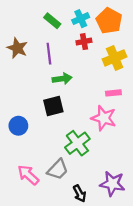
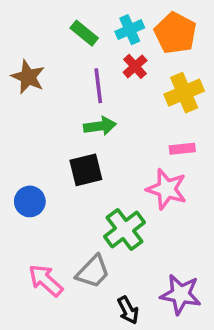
red cross: (84, 42) -> (135, 66), turned -32
purple line: (49, 54) -> (98, 86), moved

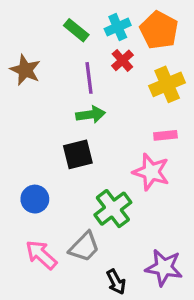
blue circle: (30, 201) -> (35, 199), moved

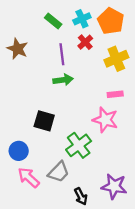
black square: (78, 154) -> (44, 121), moved, turned 30
blue circle: (35, 199) -> (19, 151), moved

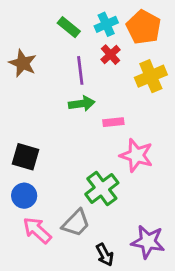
pink rectangle: (115, 94) -> (113, 122), moved
black square: (44, 121) -> (26, 157), moved

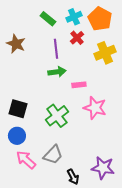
green cross: (102, 188) -> (57, 116), moved

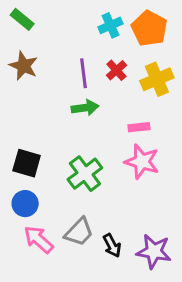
green rectangle: (48, 19) -> (22, 19), moved
red cross: (77, 38) -> (116, 70), moved
pink rectangle: (79, 85) -> (139, 127), moved
black arrow: (73, 177) -> (112, 246), moved

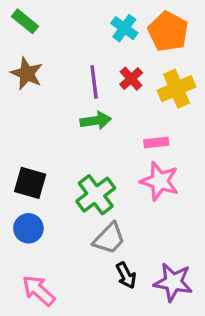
cyan cross: (110, 25) -> (124, 28), turned -30
gray trapezoid: (79, 232) -> (109, 238), moved
pink arrow: (39, 240) -> (39, 291), moved

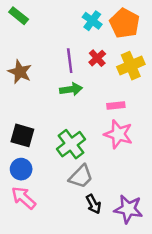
brown star: (27, 74) -> (20, 72), moved
pink arrow: (39, 291) -> (24, 198), moved

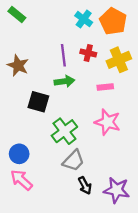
red cross: (97, 58) -> (88, 53), turned -35
pink rectangle: (116, 106) -> (105, 87), moved
black square: (22, 135) -> (38, 102), moved

